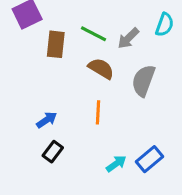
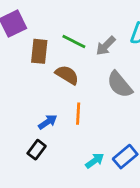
brown semicircle: (101, 69) -> (67, 75), moved
gray semicircle: (143, 81) -> (120, 85), turned -60
blue arrow: (47, 120) -> (48, 122), moved

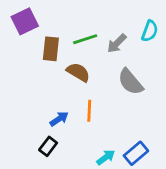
green line: (74, 42) -> (85, 39), turned -45

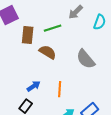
gray arrow: (117, 43) -> (76, 12), moved
orange line: (89, 111) -> (60, 89), moved

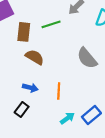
brown semicircle: (48, 52) -> (35, 57), moved
blue arrow: (34, 86) -> (30, 88), turned 48

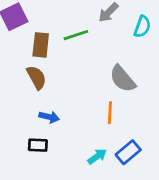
brown semicircle: (35, 57) -> (36, 77), moved, turned 30
orange line: (59, 91) -> (110, 113), moved
black rectangle: (22, 110) -> (38, 145), turned 56

